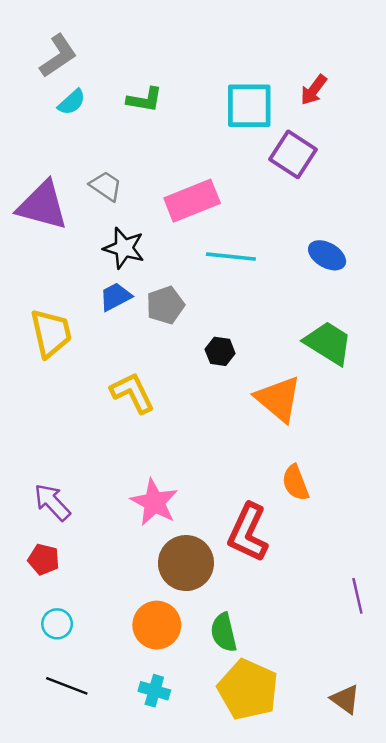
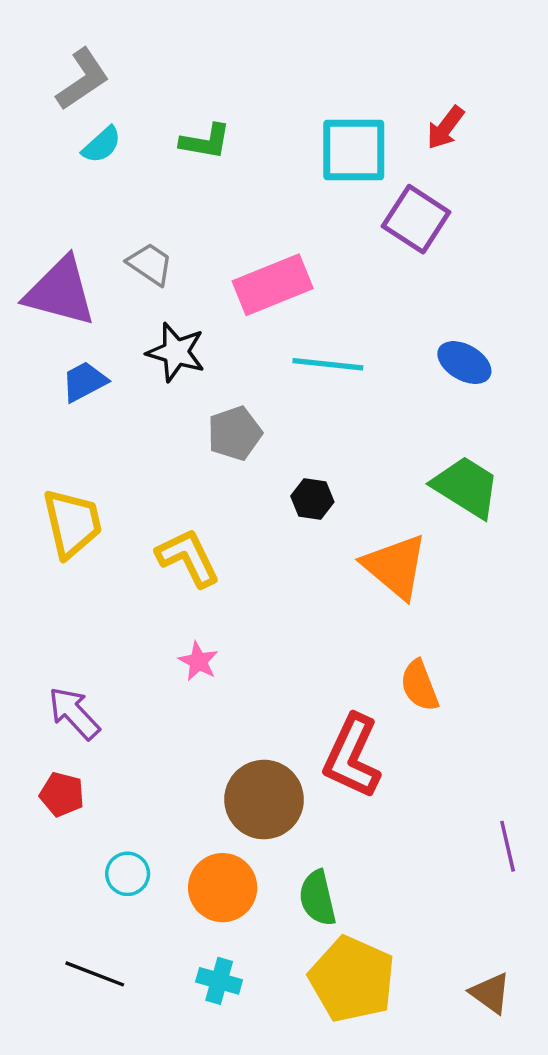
blue trapezoid: (115, 297) -> (84, 382), moved
yellow trapezoid: (51, 333) -> (72, 523), moved
pink star: (154, 502) -> (198, 661), moved, size x0.6
cyan circle: (57, 624) -> (128, 874), moved

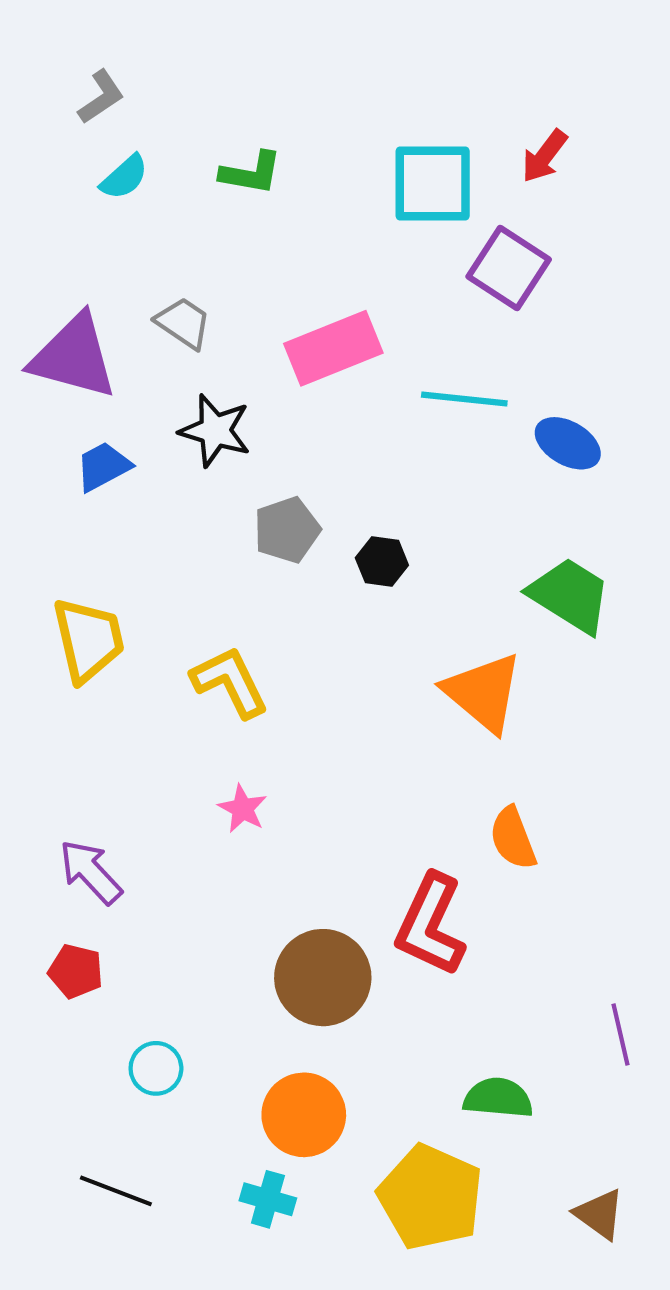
gray L-shape: (83, 79) -> (101, 97), size x0.7
cyan line: (328, 364) -> (464, 399), moved
black hexagon: (312, 499) -> (382, 562), moved
orange circle: (223, 888) -> (304, 1115), moved
green semicircle: (318, 898) -> (498, 1098), moved, turned 108

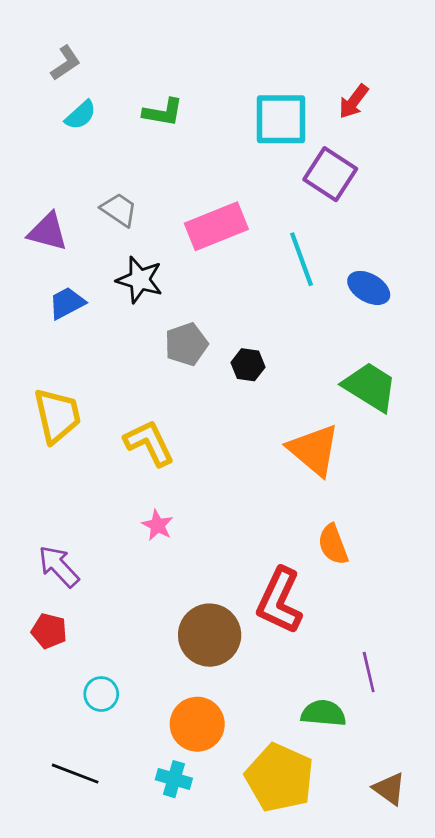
purple triangle: (74, 357) -> (48, 232), size x0.7
cyan line: (464, 399) -> (301, 259), turned 64
purple line: (621, 1035) -> (369, 672), moved

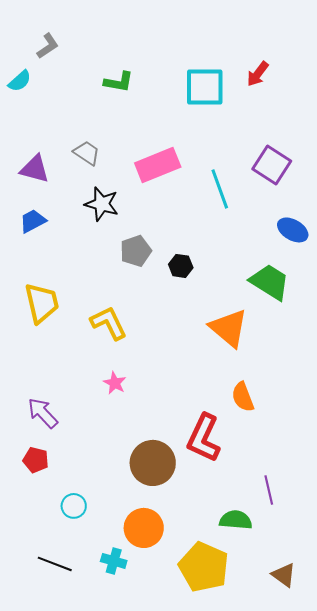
cyan semicircle: (81, 115) -> (20, 81), moved
purple square: (330, 174) -> (272, 165), moved
blue ellipse: (369, 288) -> (293, 230), moved
blue trapezoid: (67, 303) -> (33, 221), moved
cyan cross: (174, 779) -> (114, 561), moved

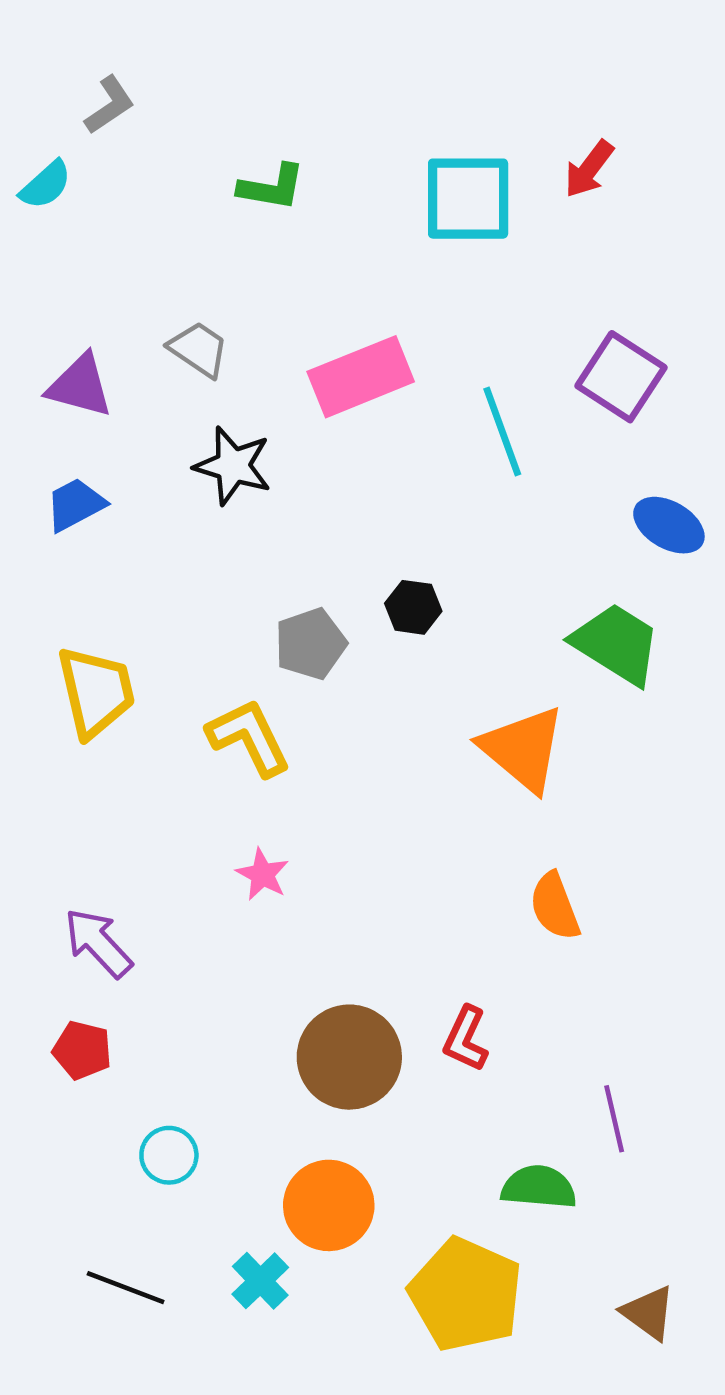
gray pentagon: (136, 251) -> (310, 644), moved
red L-shape: (204, 438) -> (466, 1039), moved, size x0.6
cyan cross: (114, 561) -> (260, 1281), turned 30

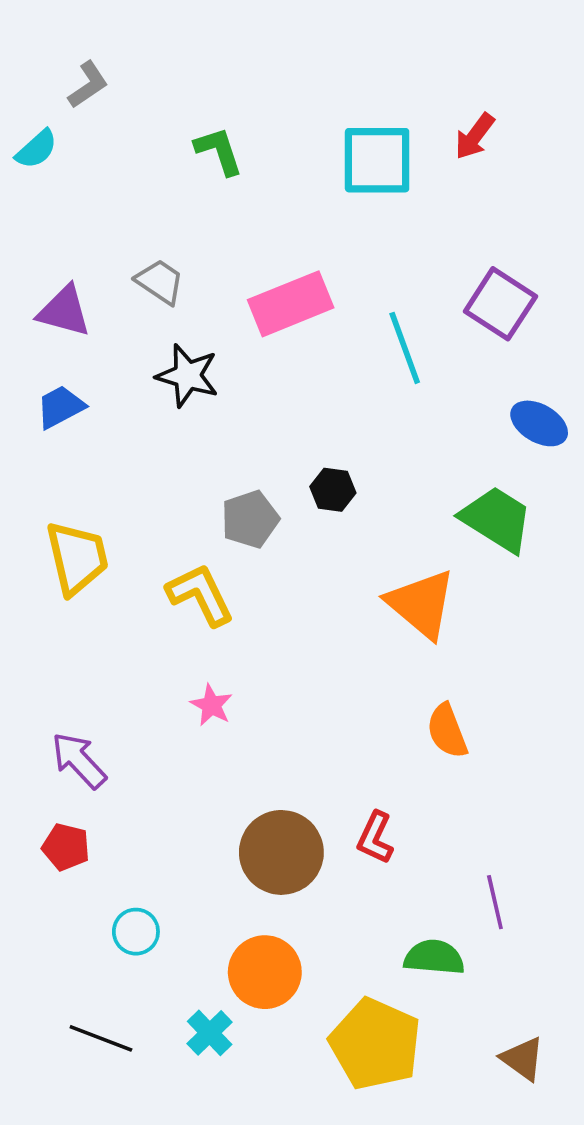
green L-shape: (272, 187) -> (219, 151), turned -118

